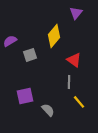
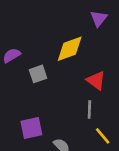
yellow diamond: (54, 36) -> (70, 49), turned 30

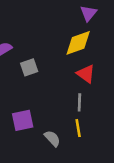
yellow diamond: (70, 49) -> (78, 43), moved
yellow line: (103, 136) -> (78, 128), moved, turned 30

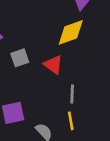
red triangle: (86, 74) -> (53, 65), moved

